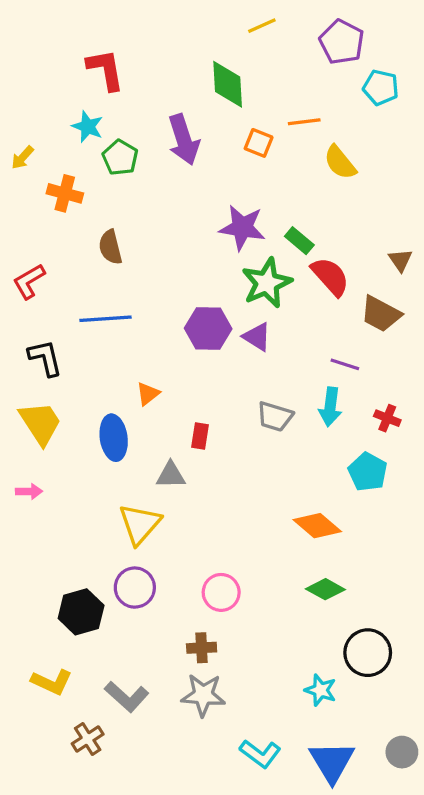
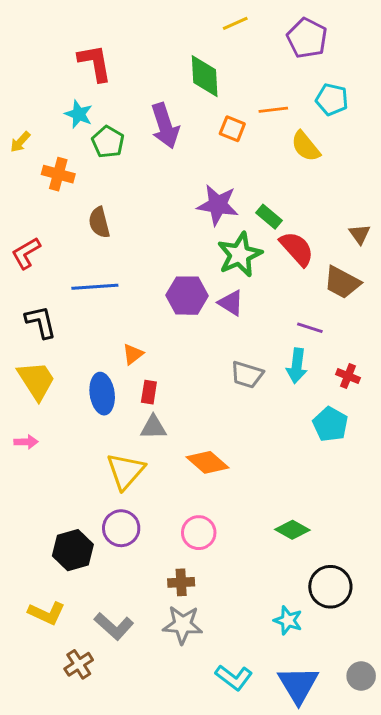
cyan pentagon: (381, 88) -> (332, 99), moved
red rectangle: (200, 436) -> (149, 392), moved
orange diamond: (317, 526) -> (207, 462), moved

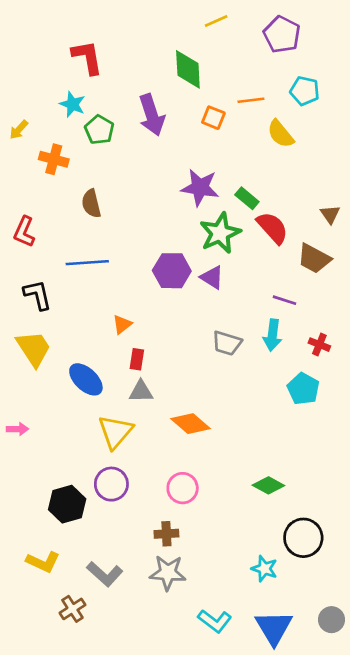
red L-shape: (26, 253) -> (24, 232), turned -36
blue ellipse: (102, 394) -> (86, 379), moved, turned -39
pink arrow: (26, 442) -> (17, 429), moved

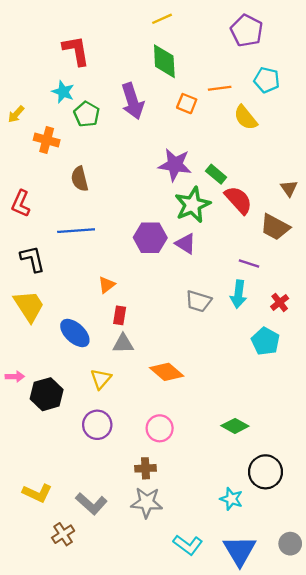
yellow line: (216, 21) -> (162, 19), moved
red cross: (319, 345) -> (280, 302), turned 30
yellow triangle: (115, 432) -> (101, 379), size x0.7
black hexagon: (67, 504) -> (47, 394), moved

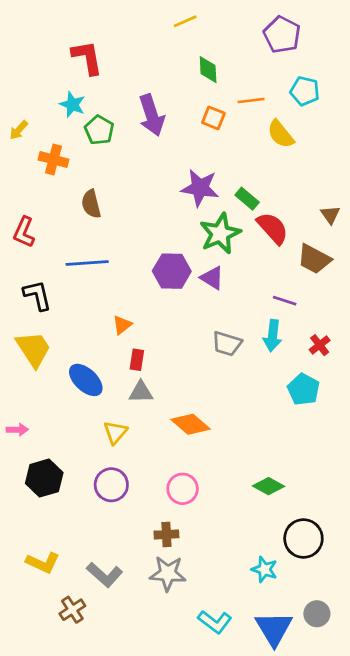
green diamond: (164, 61) -> (208, 70), moved, size x0.7
black hexagon: (47, 394) -> (44, 478), moved
gray circle: (290, 544) -> (317, 614), moved

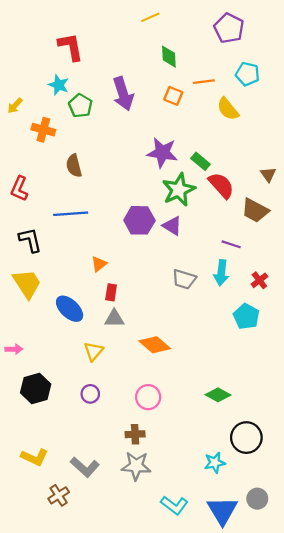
purple circle: (111, 485) -> (90, 394), size x0.7
cyan star: (264, 569) -> (215, 463), turned -30

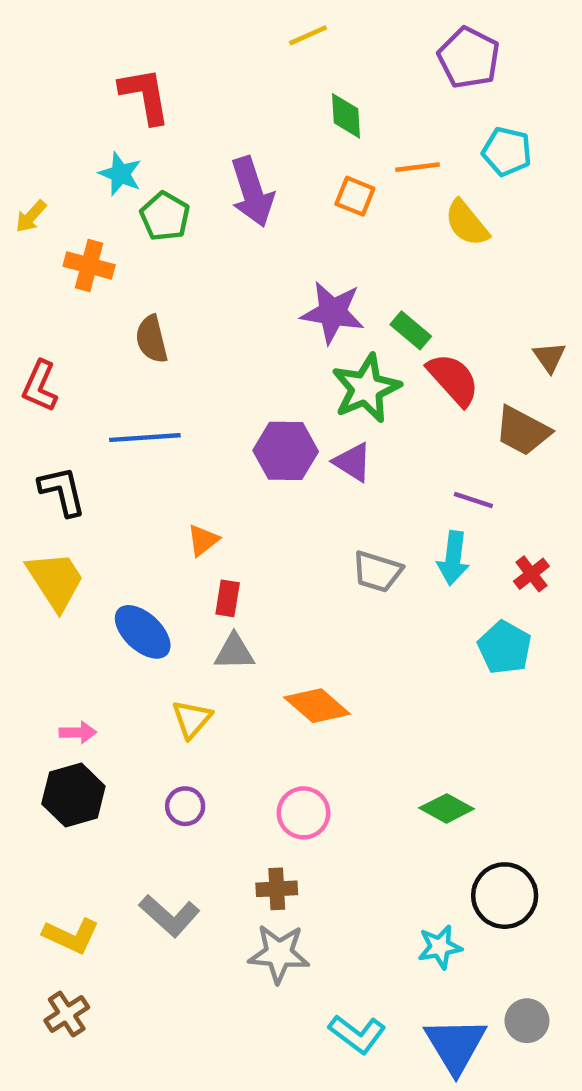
pink arrow: (14, 349) -> (78, 732), moved
gray L-shape: (85, 467) -> (169, 916), moved
brown cross: (59, 495) -> (67, 1014), moved

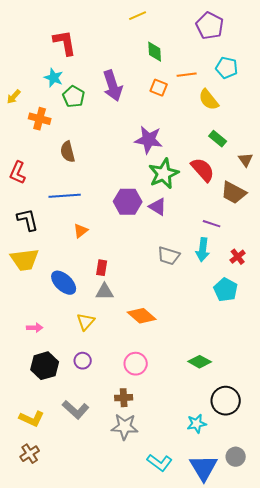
green rectangle: (411, 330) -> (218, 139), moved
orange triangle: (203, 540) -> (81, 231), moved
yellow trapezoid: (56, 581) -> (25, 260), turned 116
black hexagon: (73, 795) -> (45, 366), moved

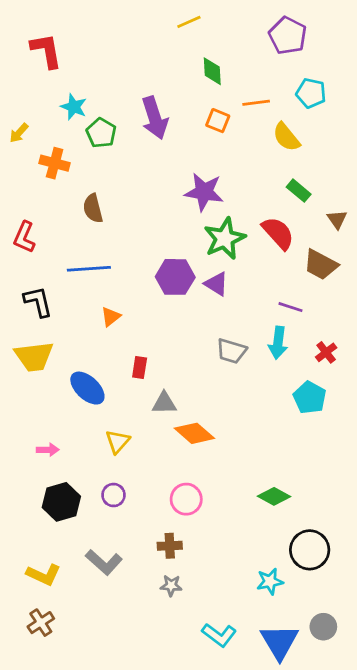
red L-shape: (65, 43) -> (46, 51), moved
gray triangle: (105, 292) -> (164, 403), moved
gray star: (125, 427) -> (171, 586), size x0.6

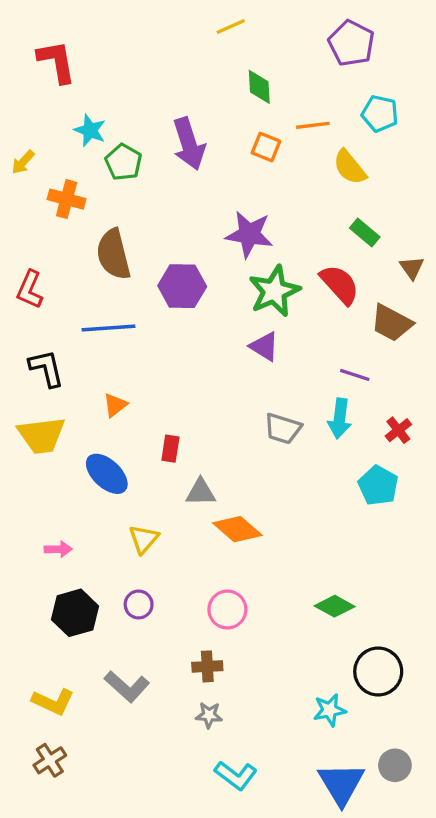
brown semicircle: (93, 208) -> (113, 254), size x1.4
purple hexagon: (175, 277) -> (182, 286), moved
orange triangle: (111, 317) -> (115, 405), moved
cyan L-shape: (219, 635) -> (236, 775), moved

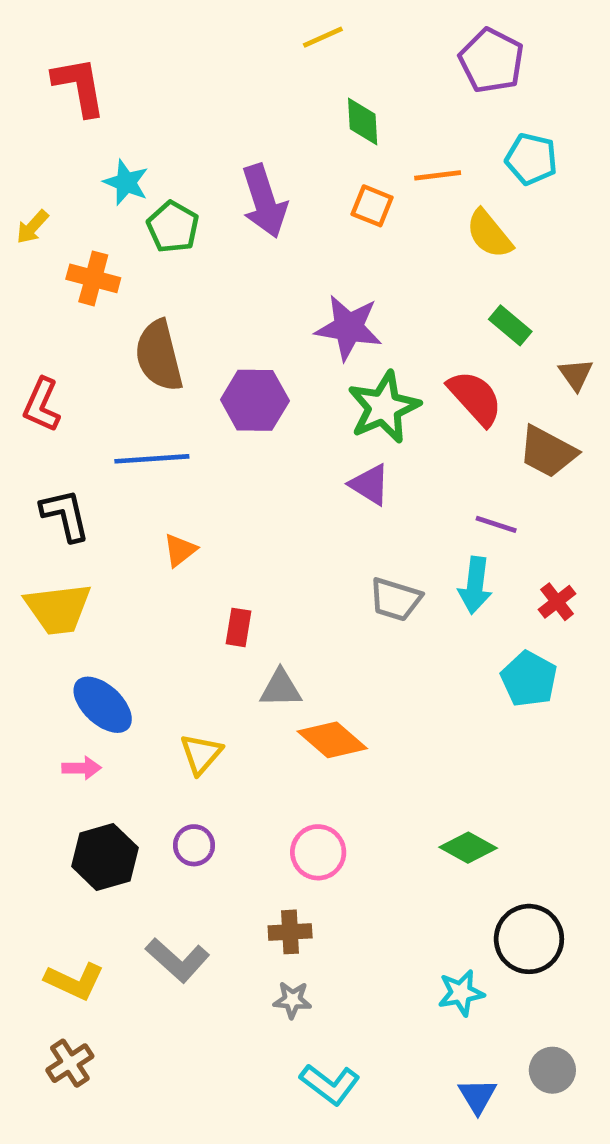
orange triangle: (115, 405) -> (180, 550), moved
blue ellipse: (107, 474) -> (103, 705), moved
blue triangle: (341, 784) -> (477, 1096), size x0.6

